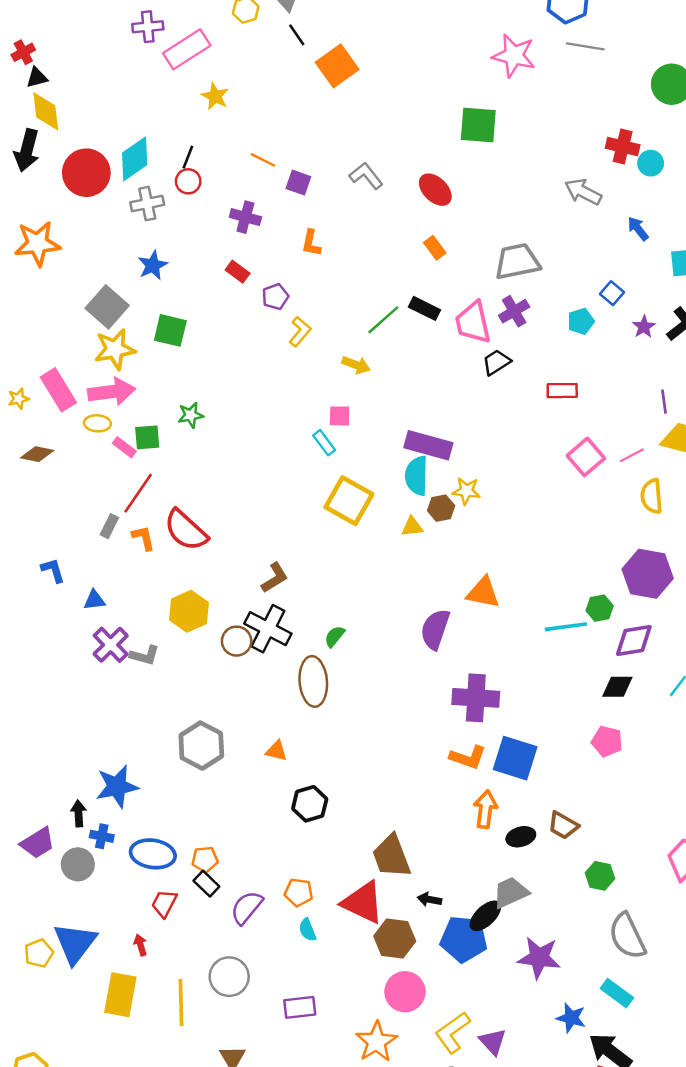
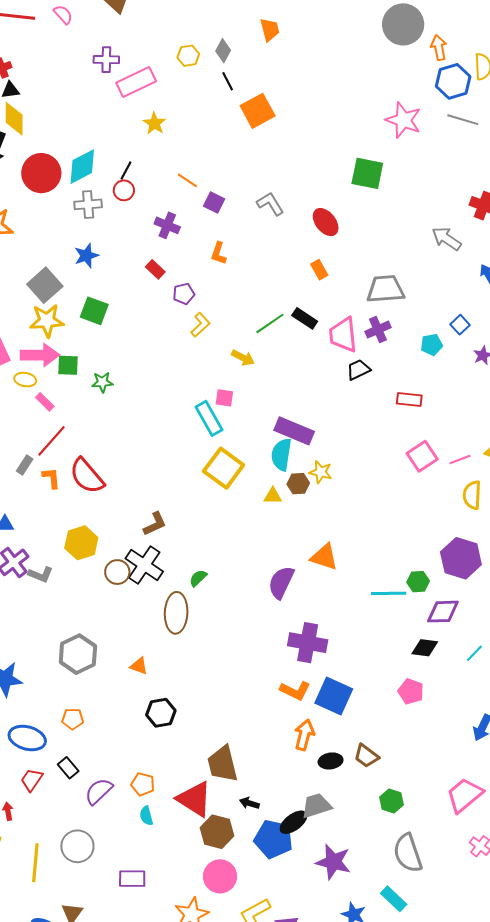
green square: (147, 437) -> (68, 365), moved
cyan rectangle: (324, 443) -> (209, 418), size x1.6
orange pentagon: (205, 859) -> (73, 719), moved

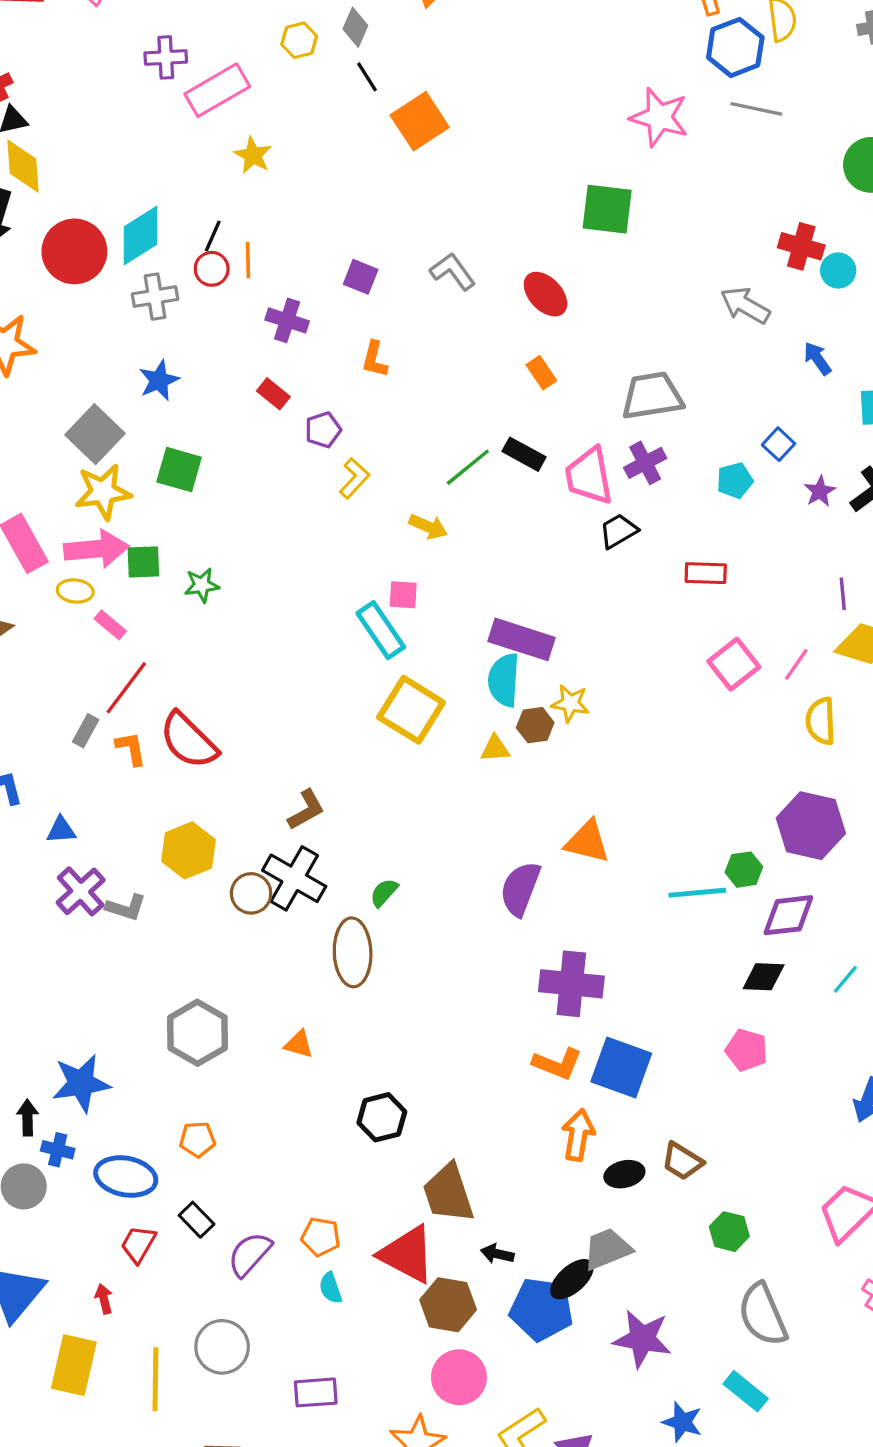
orange line: (187, 180) -> (248, 260), moved, turned 60
pink line: (460, 460) -> (796, 664), turned -30
black hexagon: (161, 713) -> (382, 1117), moved

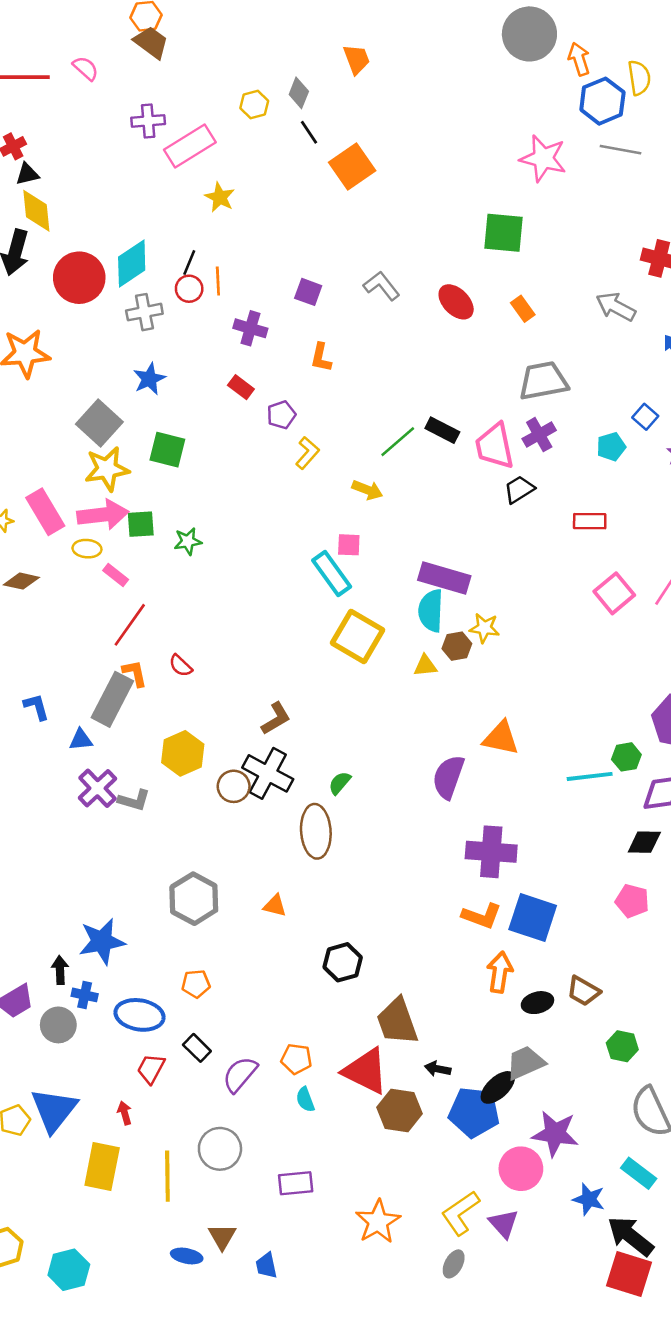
orange rectangle: (541, 373) -> (523, 309), moved
gray rectangle: (86, 731) -> (112, 699), moved, size x2.0
red semicircle: (189, 741) -> (181, 666), size x0.5
pink circle: (459, 1377) -> (521, 1169), moved

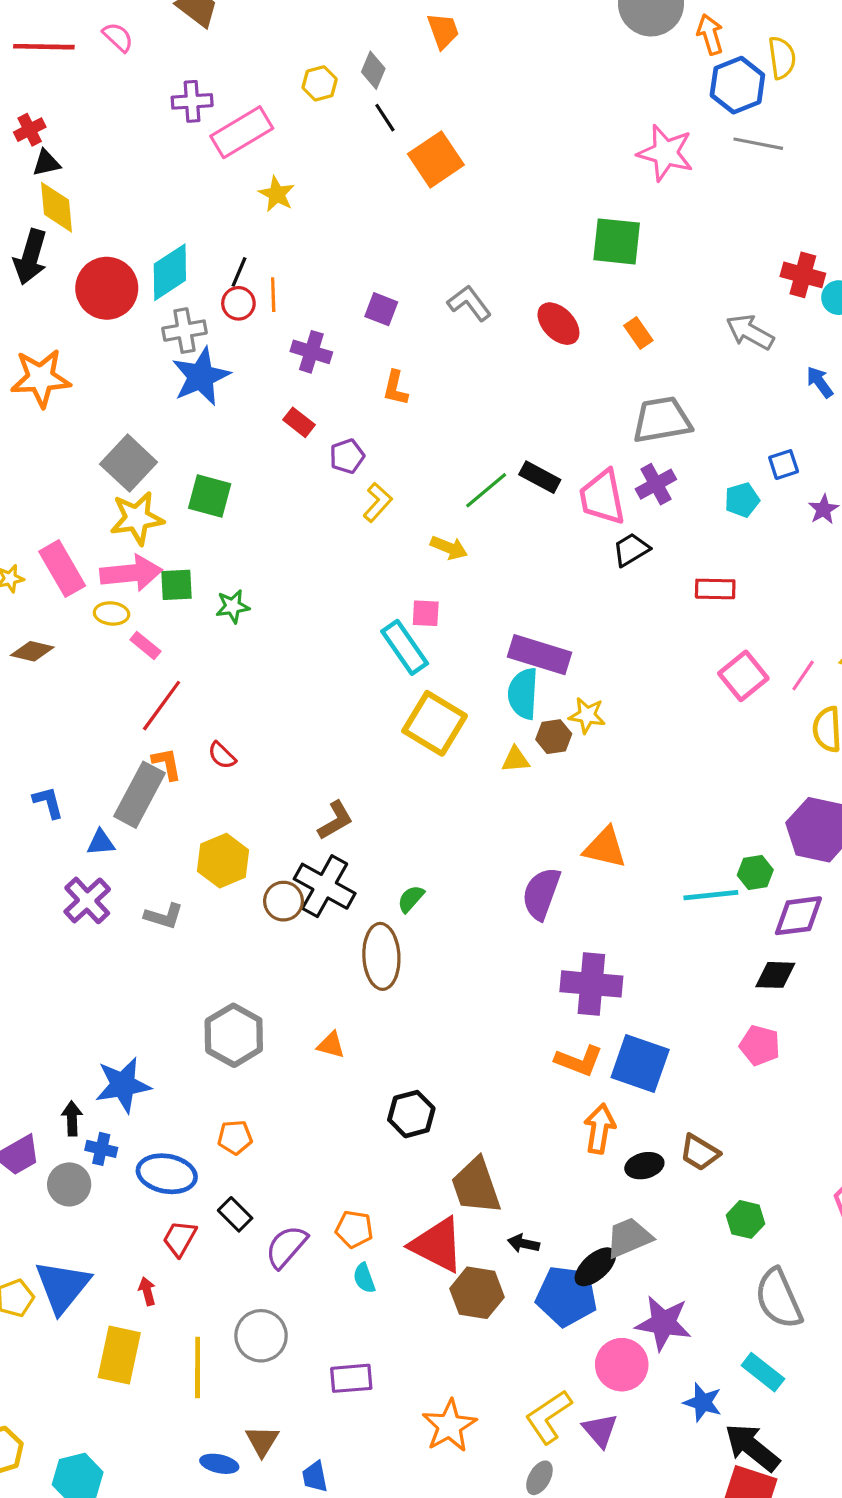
blue star: (149, 379) -> (201, 376), moved, size x1.5
blue square: (645, 417) -> (784, 465), turned 30
purple cross: (97, 788) -> (87, 900), moved

